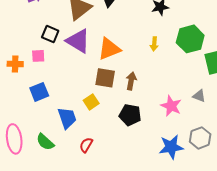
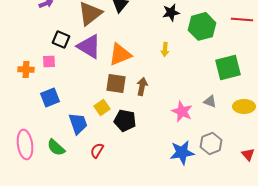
green hexagon: (190, 39) -> (202, 26), moved
black pentagon: (130, 115) -> (125, 120), moved

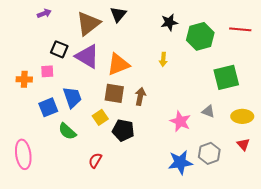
blue trapezoid: (78, 123) -> (72, 97), moved
green semicircle: (56, 147) -> (67, 131), moved
red triangle: (248, 154) -> (243, 144), moved

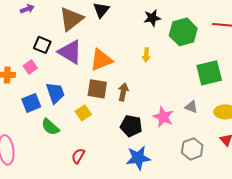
pink square: (47, 71) -> (30, 67), turned -32
black pentagon: (123, 130) -> (131, 126), moved
blue star: (180, 162) -> (138, 158), moved

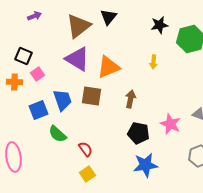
black square: (42, 45) -> (23, 56), moved
brown square: (97, 89) -> (91, 96), moved
yellow square: (83, 113) -> (87, 174), moved
red semicircle: (78, 156) -> (85, 149), moved, turned 112

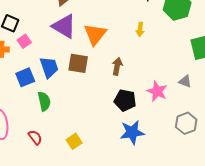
orange triangle: (108, 67) -> (95, 34), turned -30
green semicircle: (57, 134) -> (44, 101), turned -144
red semicircle: (85, 149) -> (35, 137), moved

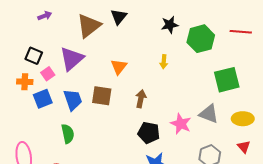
purple triangle: (64, 26) -> (72, 59), moved, turned 48
orange triangle: (95, 34) -> (119, 67), size x0.7
blue square: (25, 77) -> (43, 99), moved
gray triangle: (185, 81) -> (209, 114), size x1.5

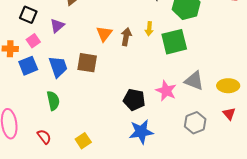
black square: (34, 56) -> (28, 15), moved
purple triangle: (72, 59) -> (57, 26), size x0.6
green square: (227, 80) -> (174, 42), moved
brown arrow: (141, 99) -> (126, 37), moved

